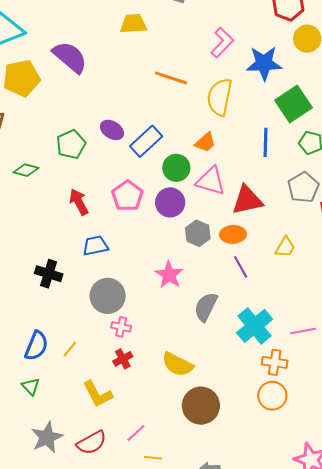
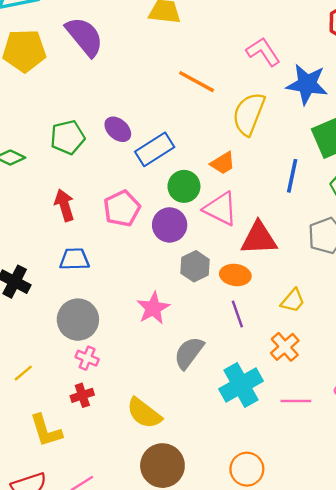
pink L-shape: (222, 43) -> (263, 52), turned -88
orange cross: (275, 362) -> (285, 347), moved, turned 30

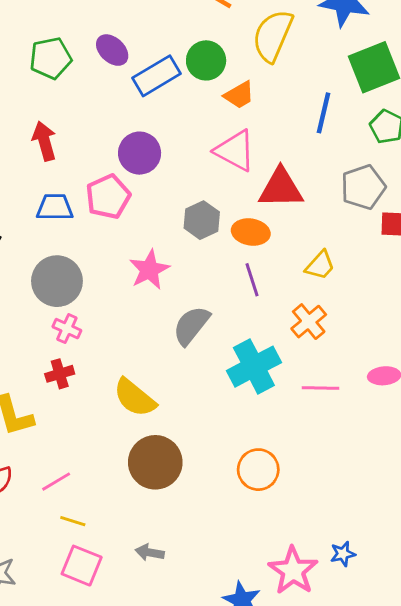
green circle: (184, 186) -> (206, 60), moved
pink pentagon: (122, 209) -> (108, 197), moved
purple circle: (170, 225) -> (140, 153), moved

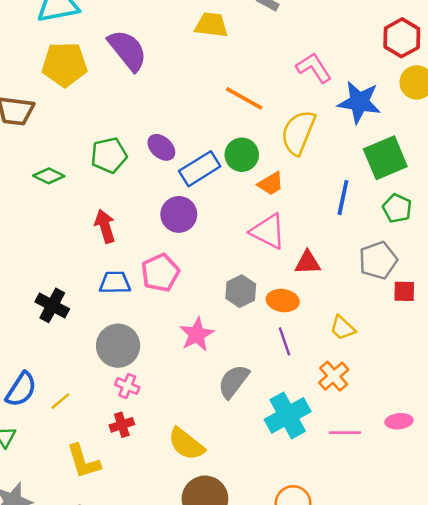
purple circle: (140, 153) -> (179, 214), moved
red triangle: (281, 188) -> (308, 263), size x0.7
yellow trapezoid: (320, 265) -> (343, 328), turned 92

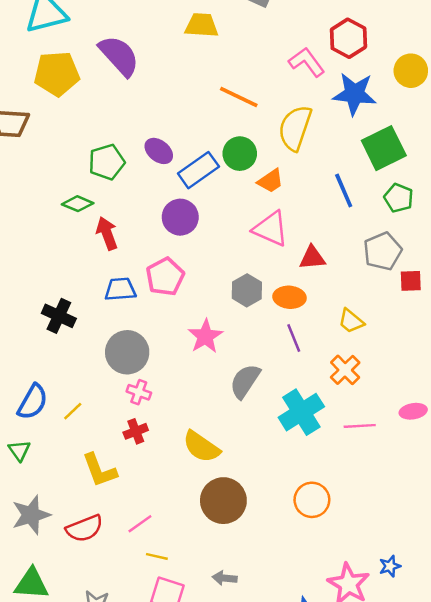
red hexagon: (402, 38) -> (348, 38), moved
green diamond: (49, 176) -> (78, 204), moved
blue line: (343, 198) -> (344, 190), turned -32

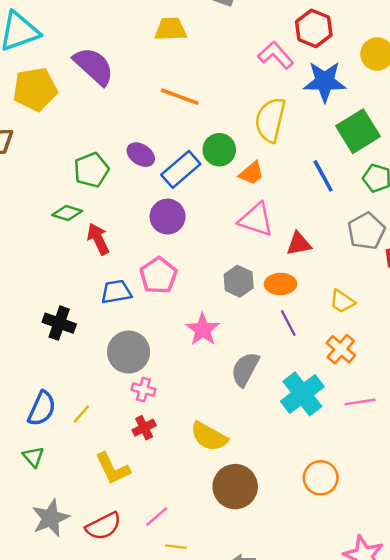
orange line: (239, 97) -> (180, 97), moved

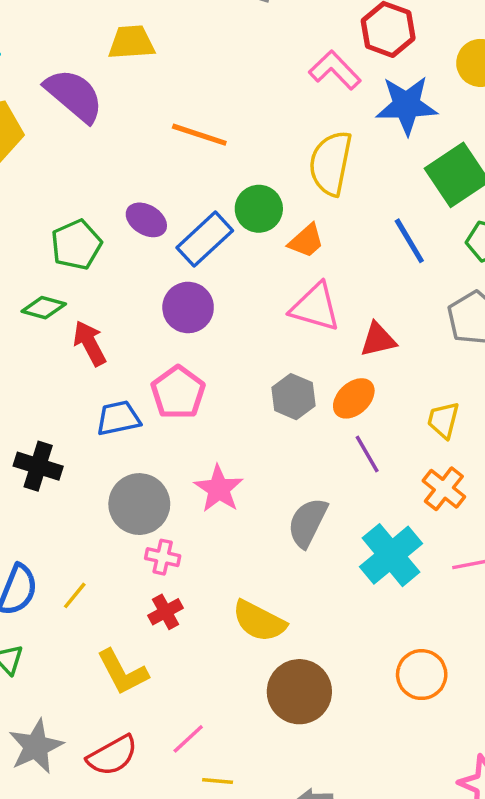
yellow trapezoid: (171, 29) -> (131, 42), moved
orange ellipse: (280, 284) -> (354, 398), turned -40
yellow trapezoid: (342, 301) -> (443, 420), turned 72
pink star: (203, 329) -> (219, 489), moved

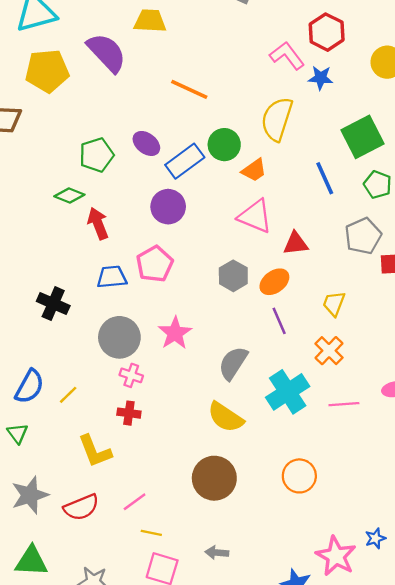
blue star: (407, 105) -> (321, 78), moved, size x0.6
red cross: (166, 612) -> (129, 413), turned 30
yellow semicircle: (259, 621) -> (226, 417), moved

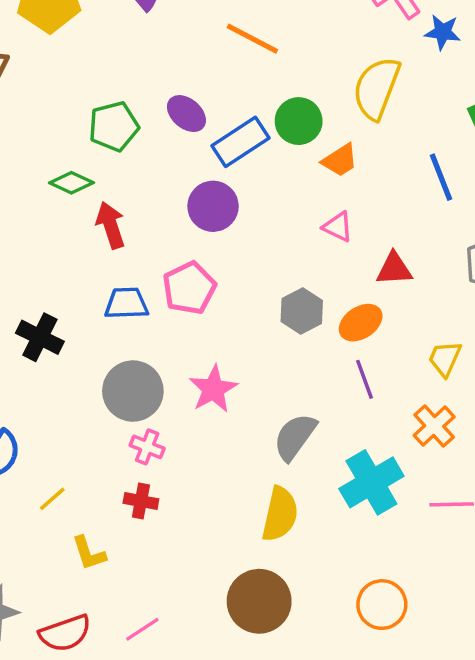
pink triangle: (255, 216) -> (338, 227), size x0.6
yellow line: (68, 395) -> (52, 499), moved
yellow semicircle: (226, 417) -> (280, 514), turned -114
yellow L-shape: (95, 451) -> (89, 553), size x0.7

